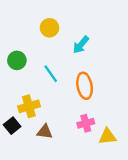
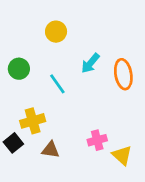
cyan arrow: (81, 45) -> (90, 63), moved
orange ellipse: (85, 86) -> (123, 74), moved
yellow triangle: (107, 137) -> (122, 155), turned 48

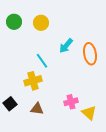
green circle: (19, 69) -> (14, 22), moved
yellow cross: (33, 121) -> (33, 81), moved

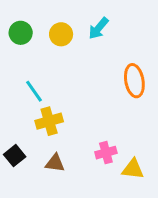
cyan arrow: (66, 46) -> (98, 28), moved
cyan line: (42, 61) -> (34, 91), moved
yellow triangle: (89, 113) -> (133, 169), turned -35

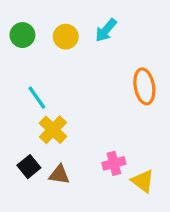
yellow cross: (49, 121) -> (53, 130), turned -30
black square: (15, 156) -> (29, 167), moved
yellow triangle: (133, 169) -> (143, 181), turned 30

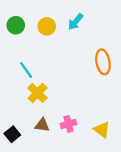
pink cross: (114, 163) -> (69, 124), moved
black square: (29, 167) -> (12, 134), moved

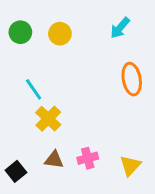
cyan arrow: (75, 22) -> (120, 28), moved
yellow triangle: (102, 130) -> (130, 166), turned 36

